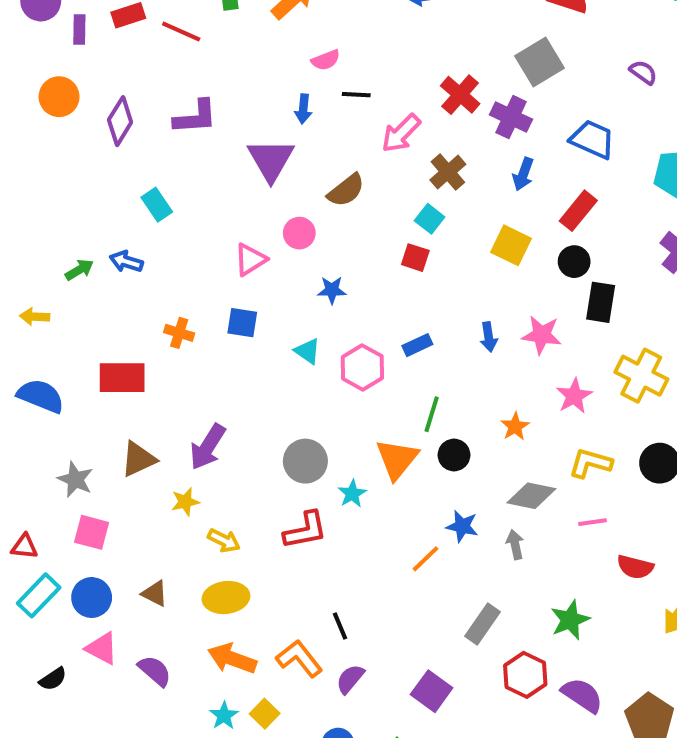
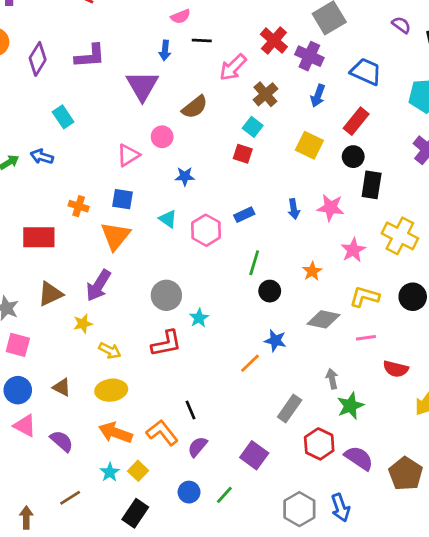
orange triangle: (397, 459) -> (115, 236), moved
gray arrow: (515, 545) -> (332, 379), moved

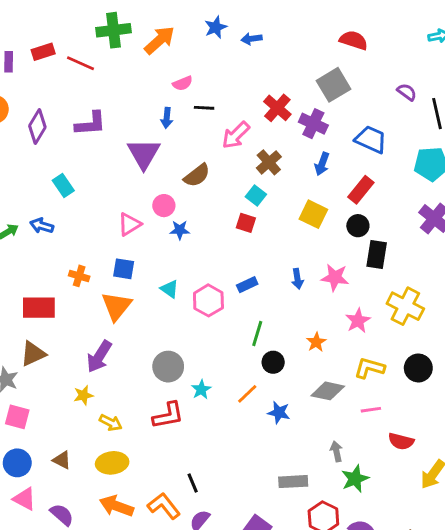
blue star: (185, 176) -> (180, 230), moved
brown triangle: (50, 294) -> (33, 354), moved
orange line: (250, 363) -> (247, 394), moved
gray rectangle: (290, 409) -> (293, 482), turned 52

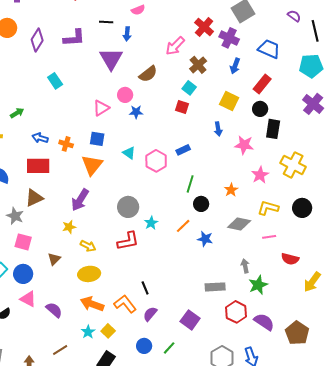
black line: (204, 108) -> (106, 22), moved
blue arrow: (42, 226) -> (40, 138), moved
blue arrow: (298, 279) -> (218, 129), moved
brown triangle: (62, 460) -> (54, 259), moved, turned 48

